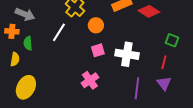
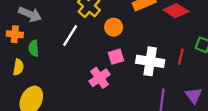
red line: (164, 62) -> (181, 57), moved
pink cross: (90, 80) -> (100, 78), moved

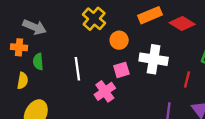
white line: (70, 35) -> (77, 69), moved, turned -40
red line: (181, 57) -> (187, 79), moved
white cross: (150, 61) -> (154, 59), moved

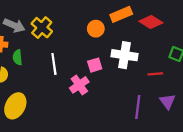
yellow cross: (94, 19) -> (42, 28), moved
orange circle: (119, 40) -> (96, 29), moved
red line: (187, 79) -> (155, 74), turned 72

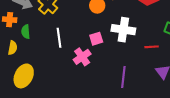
purple line: (138, 107) -> (123, 77), moved

